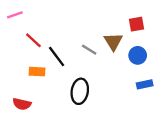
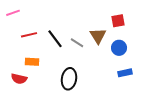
red line: (33, 40) -> (29, 35), turned -56
black line: (57, 57) -> (55, 39), moved
red semicircle: (22, 104) -> (19, 79), moved

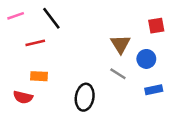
red square: (118, 21) -> (156, 26), moved
black line: (55, 39) -> (51, 18), moved
gray line: (77, 43) -> (118, 74), moved

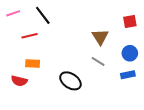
blue circle: (146, 59) -> (130, 53), moved
black ellipse: (85, 97) -> (70, 81), turned -65

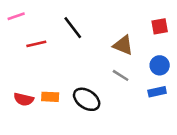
black line: (43, 15) -> (73, 28), moved
brown triangle: (100, 37) -> (123, 45), turned -36
orange rectangle: (33, 63) -> (50, 97), moved

